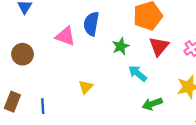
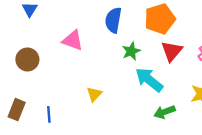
blue semicircle: (91, 24) -> (113, 20), moved
cyan arrow: (138, 73) -> (149, 80), size x1.4

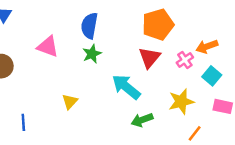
orange pentagon: (160, 19) -> (158, 24), moved
green star: (131, 51) -> (92, 54), moved

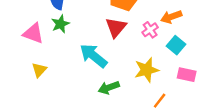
pink triangle: (48, 46) -> (33, 33), moved

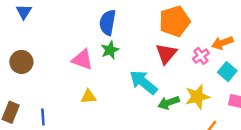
yellow triangle: (39, 70) -> (88, 97), turned 42
green arrow: (109, 88) -> (169, 103), moved

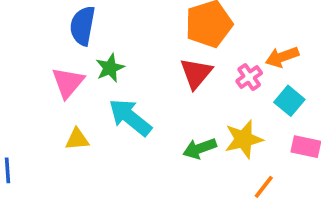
blue semicircle: (108, 22) -> (83, 26), moved
pink triangle: (82, 60) -> (68, 83), turned 50
cyan arrow: (143, 82) -> (130, 117), moved

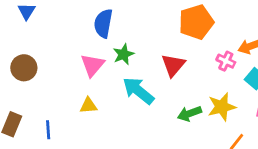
red triangle: (196, 73) -> (173, 65), moved
pink cross: (249, 77) -> (226, 61), turned -30
yellow triangle: (77, 139) -> (88, 106), moved

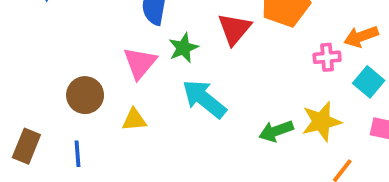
pink cross: (226, 61) -> (327, 57), turned -30
red triangle: (173, 65) -> (234, 29), moved
brown circle: (24, 68) -> (85, 95), moved

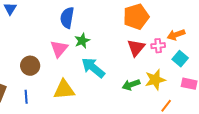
red triangle: (234, 29) -> (136, 48), moved
yellow triangle: (134, 120) -> (64, 90), moved, size x1.6

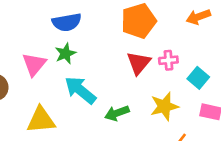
blue semicircle: (67, 18) -> (67, 22), moved, turned -110
orange arrow: (176, 35) -> (198, 17), moved
green arrow: (131, 85) -> (117, 113), moved

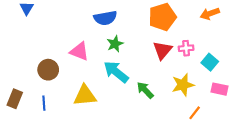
green star: (65, 53) -> (115, 44), moved
pink triangle: (34, 64) -> (79, 51), turned -48
green arrow: (117, 113) -> (145, 90), turned 66

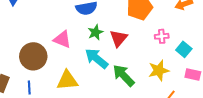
red triangle: (162, 50) -> (119, 38), moved
brown circle: (48, 70) -> (33, 56), size x1.4
green arrow: (145, 90) -> (124, 75), size x1.4

